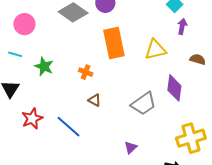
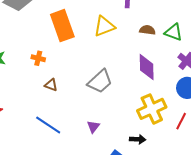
purple diamond: (174, 88) -> (147, 67), moved
blue line: (69, 127) -> (48, 125), moved

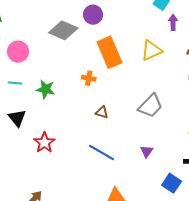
orange cross: (38, 58) -> (89, 78), moved

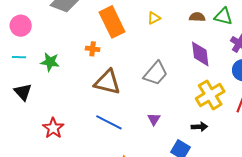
yellow triangle: (151, 50) -> (154, 18), size x0.6
brown triangle: (102, 112) -> (107, 82), size x2.0
red star: (44, 143) -> (53, 128), moved

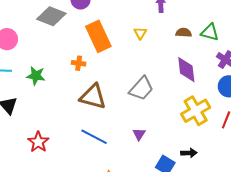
yellow triangle: (154, 18) -> (140, 33), turned -32
black arrow: (199, 127) -> (189, 153), moved

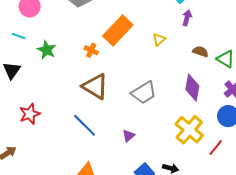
orange rectangle: (98, 36) -> (118, 30), turned 52
yellow cross: (196, 111) -> (189, 130), turned -36

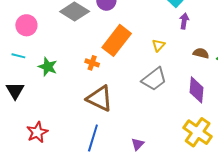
gray trapezoid: (144, 93) -> (154, 79), moved
blue line: (85, 125) -> (93, 138), turned 68

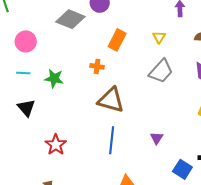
orange rectangle: (117, 40) -> (117, 40), size x0.7

